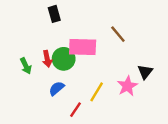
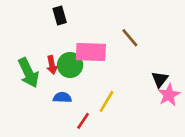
green arrow: (26, 66) -> (28, 73), size x1.6
pink star: (127, 86) -> (169, 95), moved
blue semicircle: (57, 88) -> (62, 98), turned 42

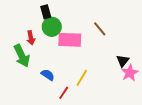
red arrow: (52, 65) -> (31, 38), moved
green circle: (70, 65) -> (52, 27), moved
blue semicircle: (62, 98) -> (48, 75), turned 32

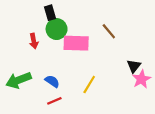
green arrow: (22, 56) -> (18, 80), moved, turned 95
red line: (64, 93) -> (54, 101), moved, turned 32

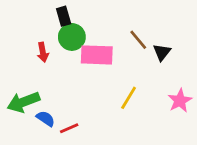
black triangle: (134, 66) -> (162, 52), moved
blue semicircle: (52, 81) -> (46, 119), moved
yellow line: (89, 85) -> (129, 98), moved

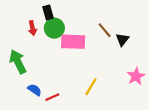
red arrow: (43, 52) -> (32, 28), moved
yellow line: (129, 98) -> (91, 87), moved
green arrow: (23, 102) -> (18, 62), moved, turned 85

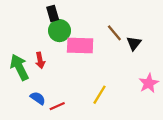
red arrow: (32, 28) -> (40, 60), moved

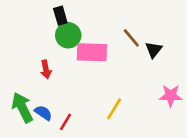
green arrow: (19, 67) -> (22, 107), moved
pink star: (149, 83) -> (171, 96), turned 30
red line: (57, 106) -> (66, 122), turned -35

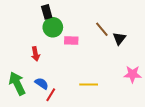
pink rectangle: (92, 52) -> (71, 41), size x0.6
yellow line: (114, 109) -> (89, 84), turned 60
blue semicircle: (43, 113) -> (42, 83), moved

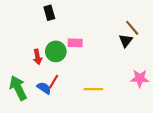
green circle: (53, 27) -> (56, 51), moved
brown line: (102, 29) -> (132, 28), moved
red line: (51, 95) -> (54, 82), moved

